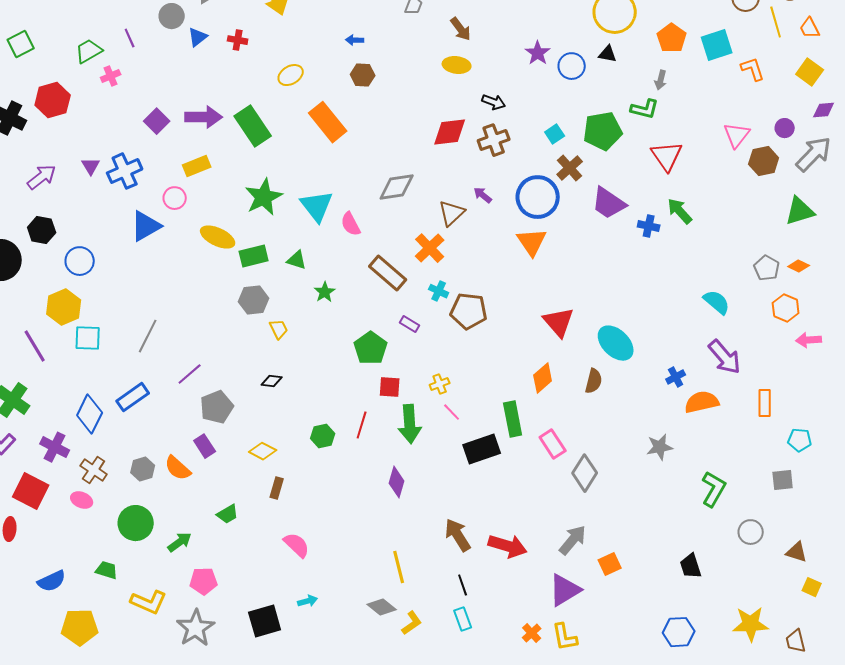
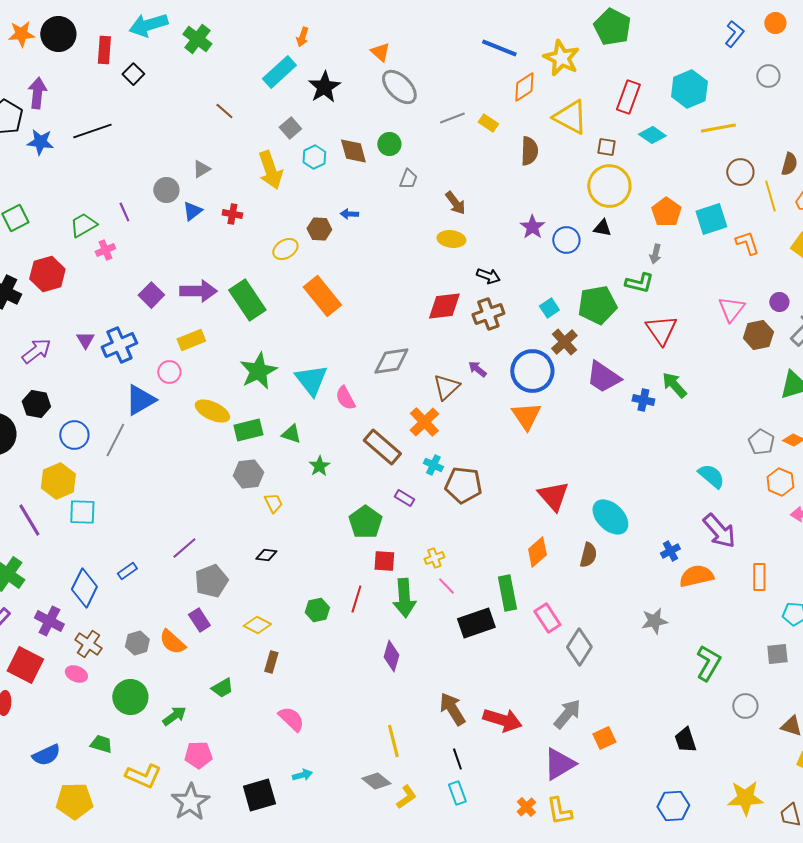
brown hexagon: (363, 75) -> (319, 229), moved
gray line: (148, 336) -> (115, 440), moved
blue rectangle: (133, 397) -> (127, 571), size x0.6

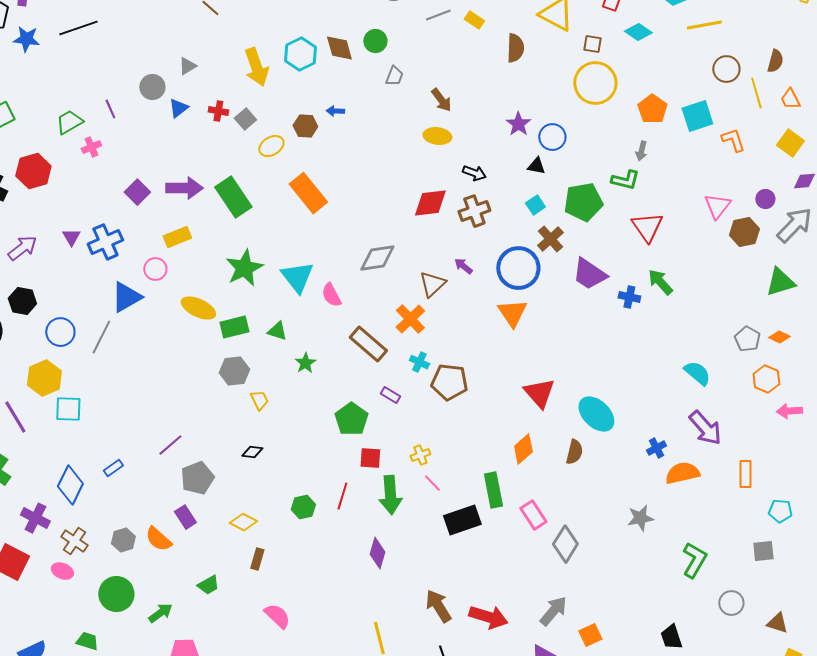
gray square: (290, 128) -> (245, 119), moved
cyan hexagon: (314, 157) -> (300, 54), size x1.4
black triangle: (602, 228) -> (536, 166), moved

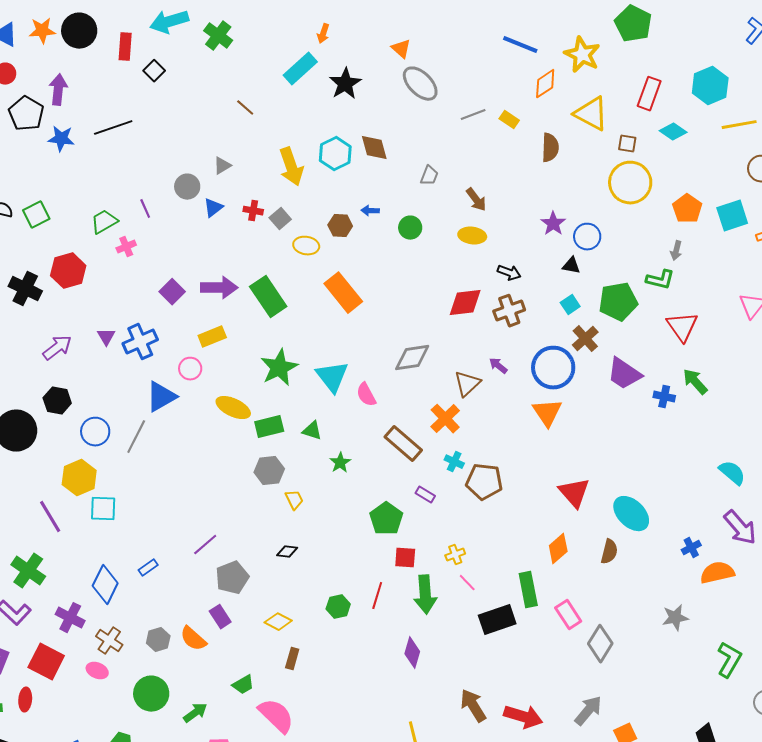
green circle: (375, 41) -> (410, 228), moved
yellow ellipse: (271, 146) -> (306, 246), turned 40
pink semicircle: (277, 616) -> (276, 716), moved, size x1.4

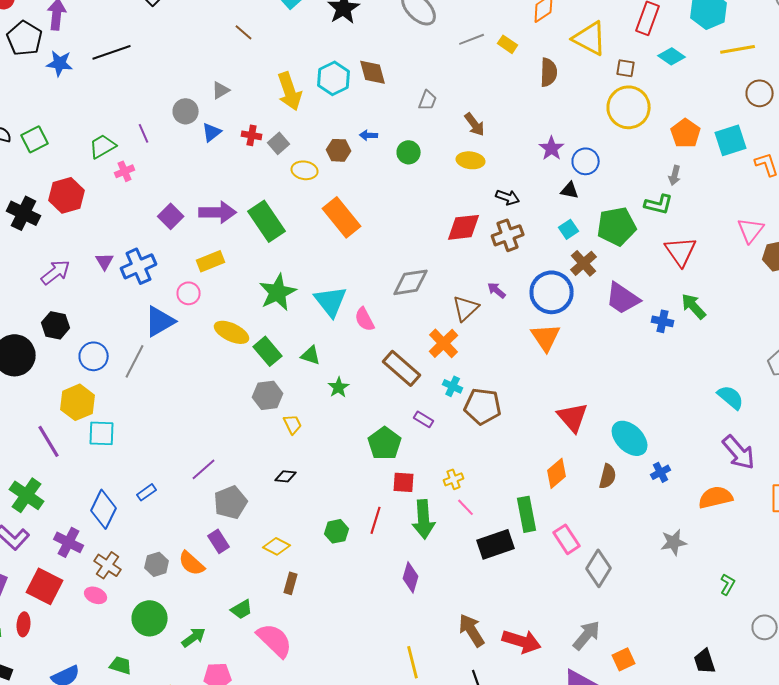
green rectangle: (269, 427) -> (268, 351), turned 64
blue cross: (691, 548) -> (661, 472), moved
green L-shape: (729, 660) -> (728, 584), size x0.6

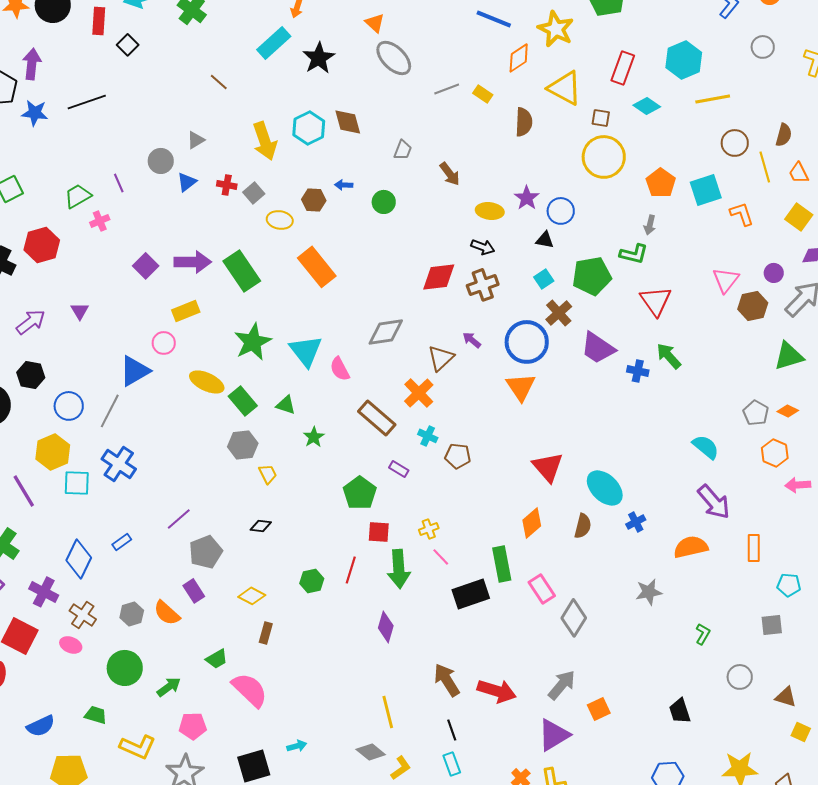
yellow ellipse: (471, 160) -> (490, 211), moved
blue cross: (139, 266) -> (119, 464), moved, turned -32
brown pentagon: (483, 406) -> (458, 456), size x0.7

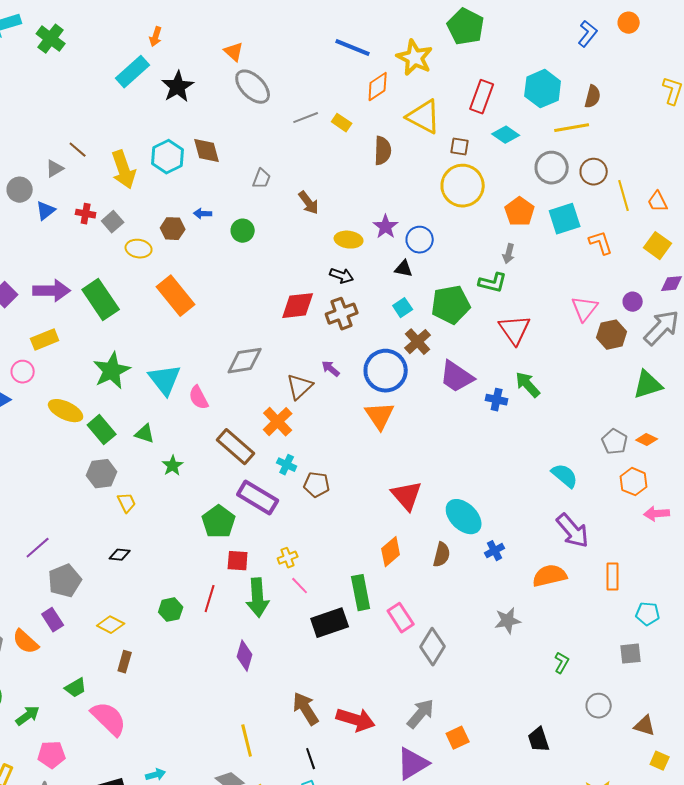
gray circle: (763, 47) -> (552, 168), moved, size x1.4
brown line: (219, 82) -> (78, 150), moved
brown semicircle: (784, 135) -> (593, 97), moved
purple rectangle: (399, 469) -> (258, 498), size x2.0

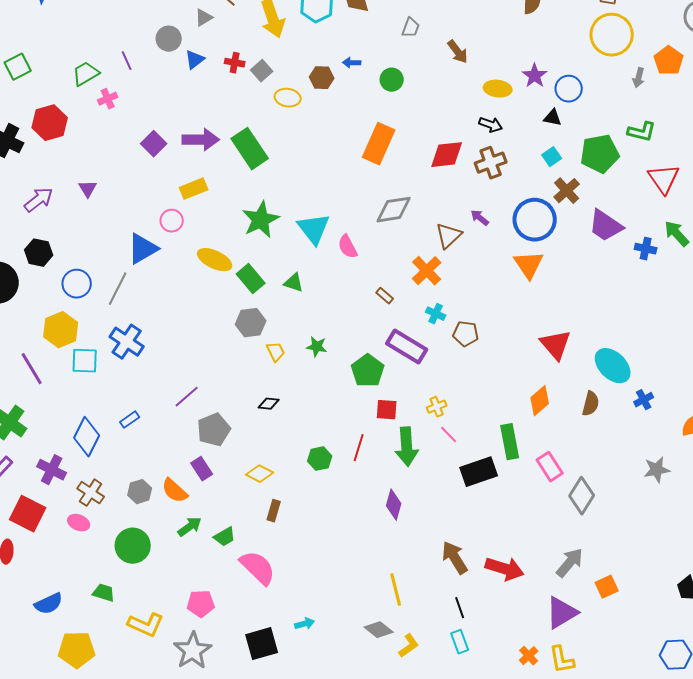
gray arrow: (509, 254) -> (639, 78), moved
orange rectangle: (176, 296) -> (379, 144), moved, turned 63
brown rectangle: (236, 447) -> (385, 296), size x0.5
green star: (173, 466) -> (317, 347), moved, turned -30
green arrow: (28, 716) -> (190, 527), moved

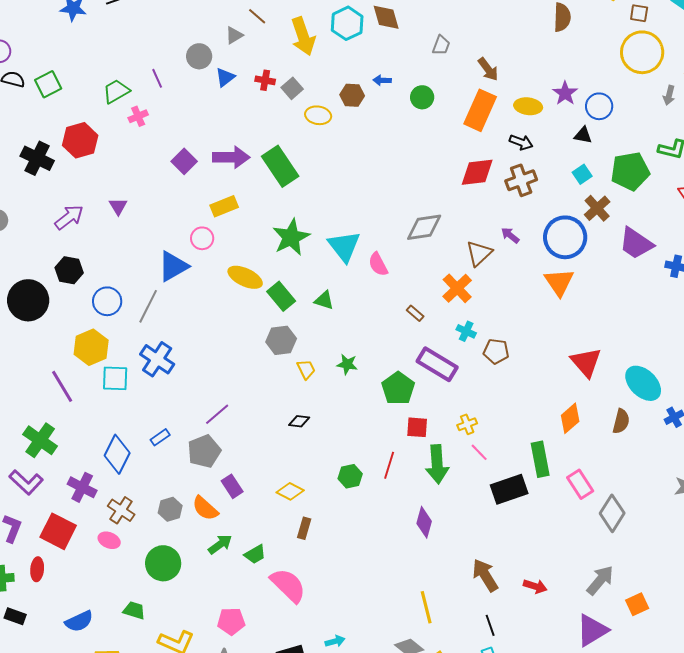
orange rectangle: (379, 144) -> (480, 110), moved
gray pentagon: (214, 430) -> (204, 451), moved
red arrow: (505, 569) -> (535, 586), size x0.6

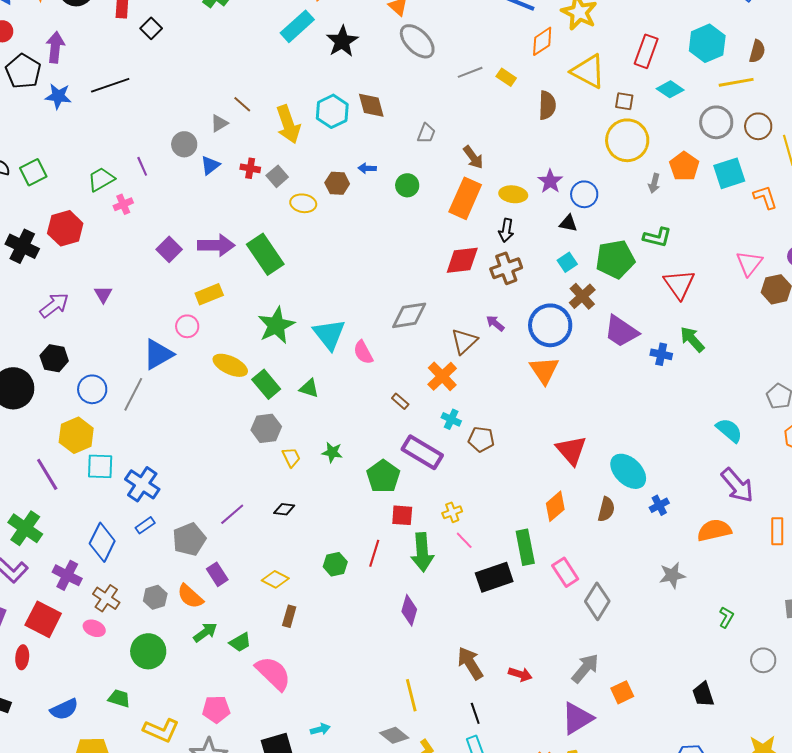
black arrow: (521, 142) -> (506, 230), turned 80
blue cross: (157, 359) -> (142, 484), moved
purple line: (217, 414) -> (232, 514), moved

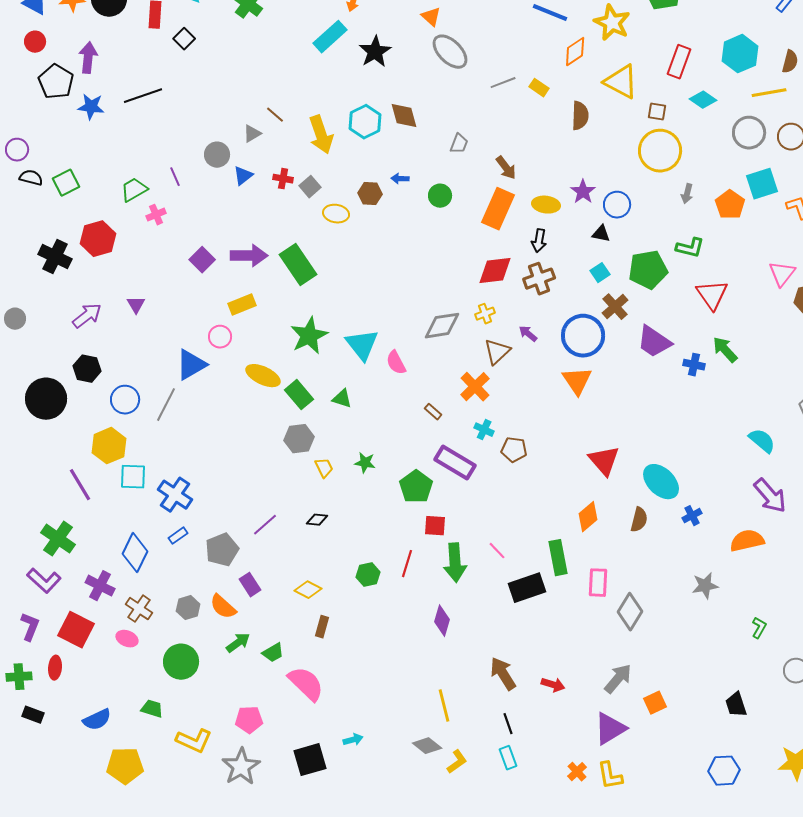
orange pentagon: (684, 166) -> (730, 205), moved
yellow cross: (452, 512) -> (485, 314), moved
pink rectangle: (565, 572) -> (598, 583), turned 36

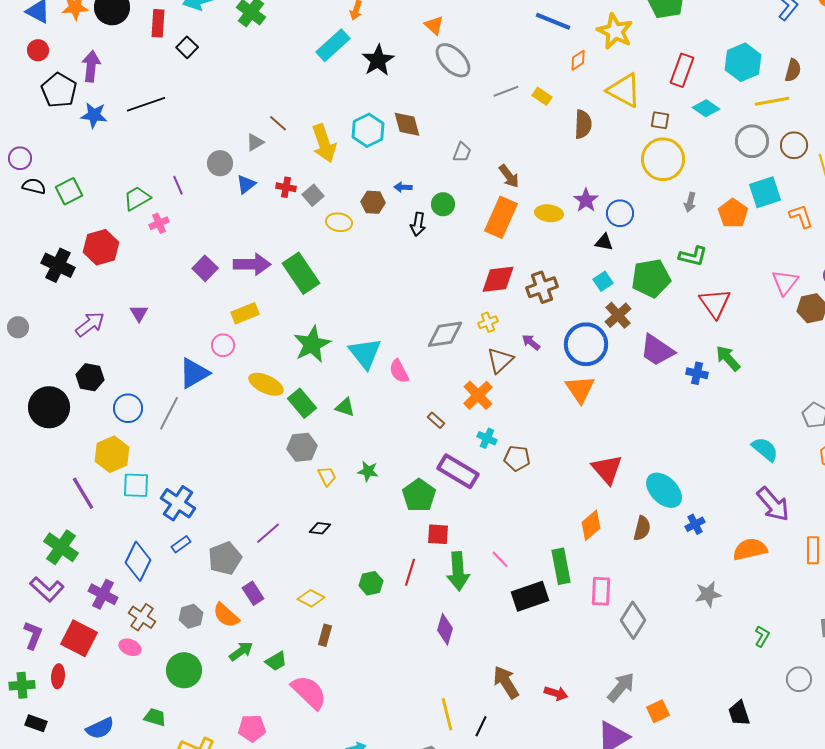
orange diamond: (575, 52) -> (578, 60), size x0.7
black arrow: (539, 241) -> (418, 224), moved
black line: (508, 724) -> (481, 726), moved, turned 45

